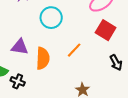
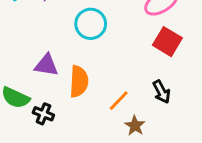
orange line: (74, 50) -> (119, 101), moved
black arrow: (116, 63) -> (161, 92), moved

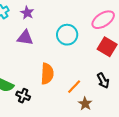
cyan circle: (91, 24) -> (67, 35), moved
purple triangle: (46, 65) -> (25, 38), moved

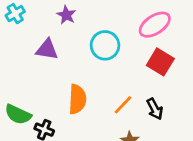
purple star: (27, 13) -> (66, 15), moved
orange line: (74, 87) -> (123, 105), moved

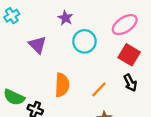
purple star: (66, 15) -> (65, 18), moved
purple triangle: (47, 49) -> (37, 45), turned 36
black arrow: (155, 109) -> (130, 83), moved

